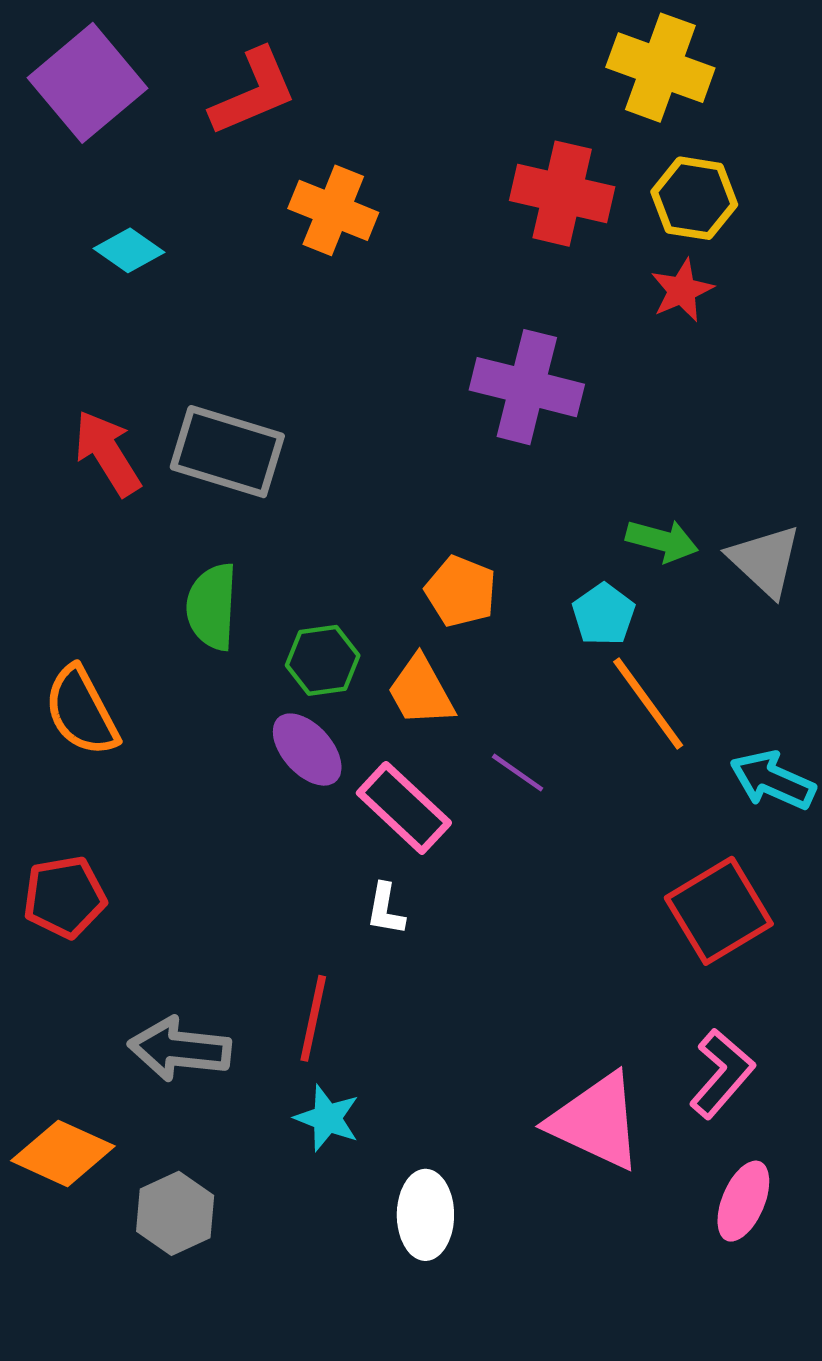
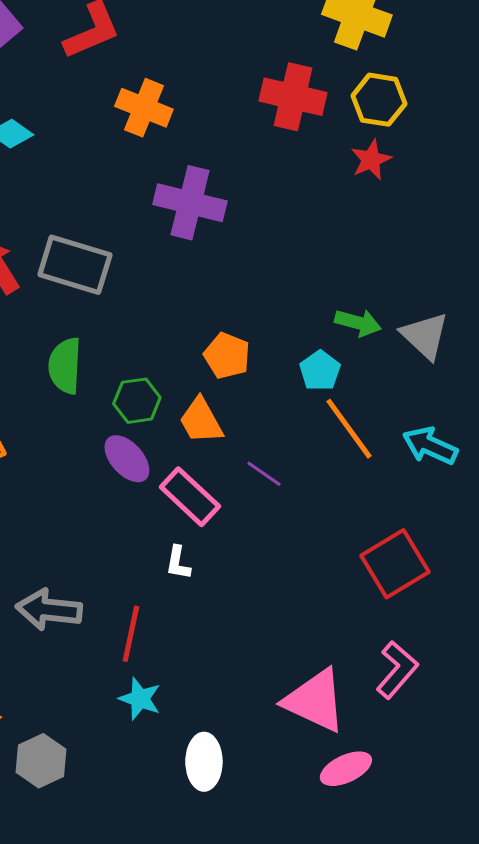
purple cross: (527, 387) -> (190, 203), moved
cyan arrow: (773, 780) -> (430, 446), moved
gray arrow: (180, 1049) -> (49, 610), moved
pink ellipse: (743, 1201) -> (346, 769), moved, turned 42

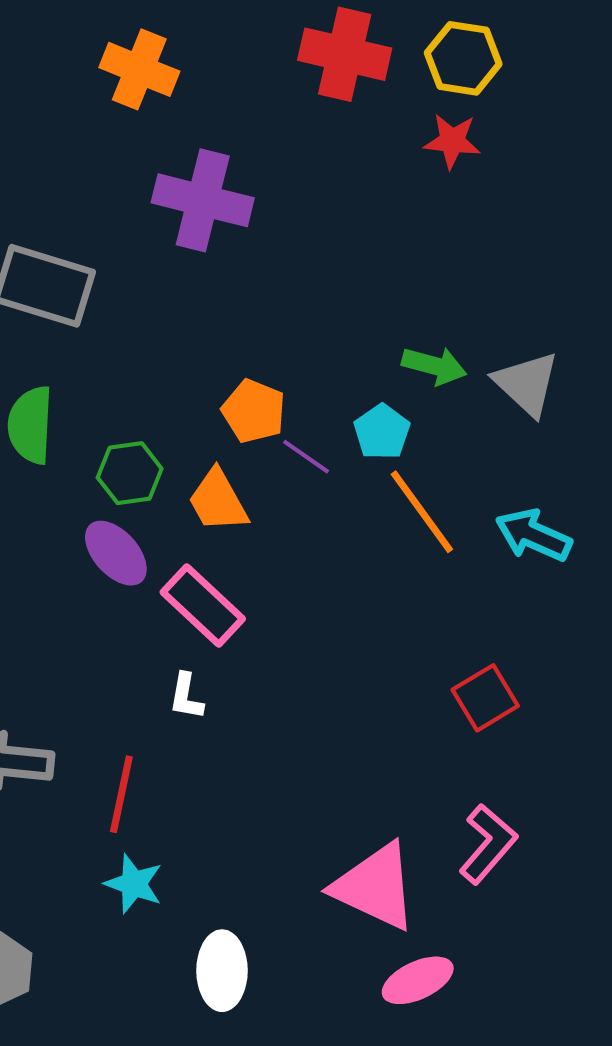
red star: (371, 160) -> (452, 141), turned 30
purple line: (264, 474) -> (306, 457), moved
red square: (395, 564) -> (485, 698), size x0.7

